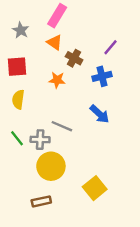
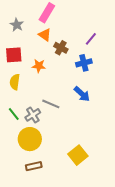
orange star: (57, 80) -> (39, 66), moved
gray cross: (40, 140) -> (33, 115), turned -35
yellow circle: (51, 166) -> (30, 139), moved

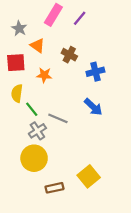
orange triangle: (45, 35) -> (37, 46), moved
purple line: (91, 39) -> (80, 18), moved
green line: (14, 114) -> (32, 109), moved
brown rectangle: (34, 166) -> (55, 188), moved

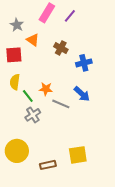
orange star: (44, 75) -> (46, 89), moved
gray line: (58, 118) -> (61, 104), moved
yellow circle: (34, 158) -> (17, 151), moved
yellow square: (89, 176) -> (78, 155), turned 30

